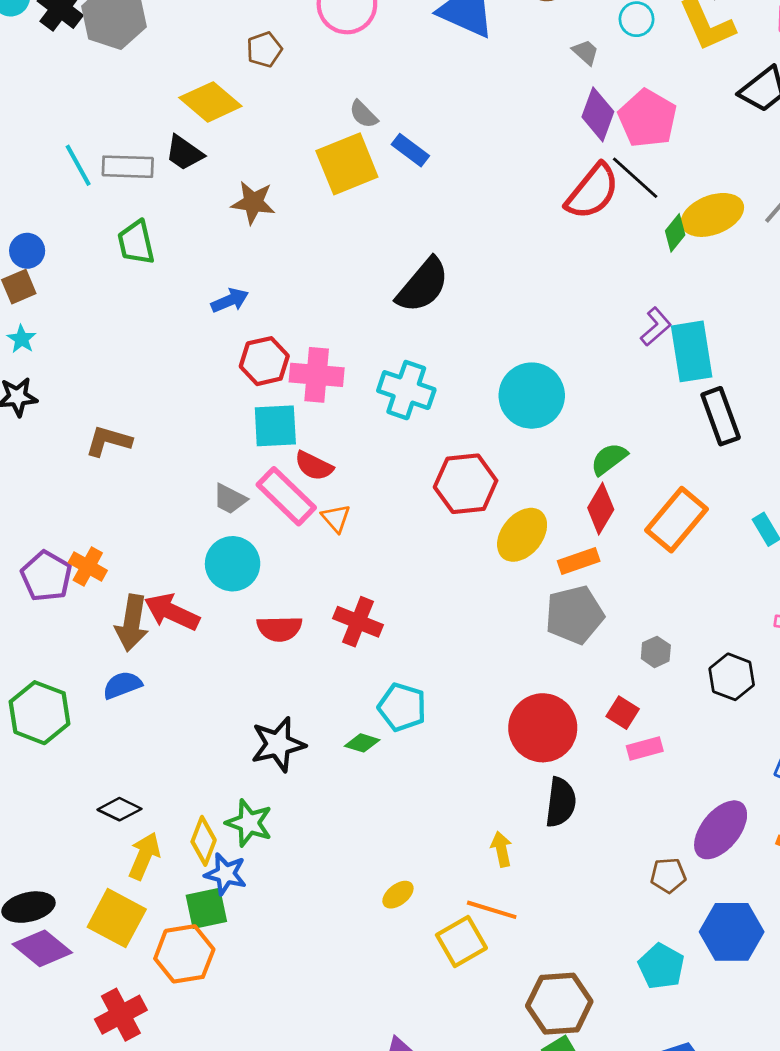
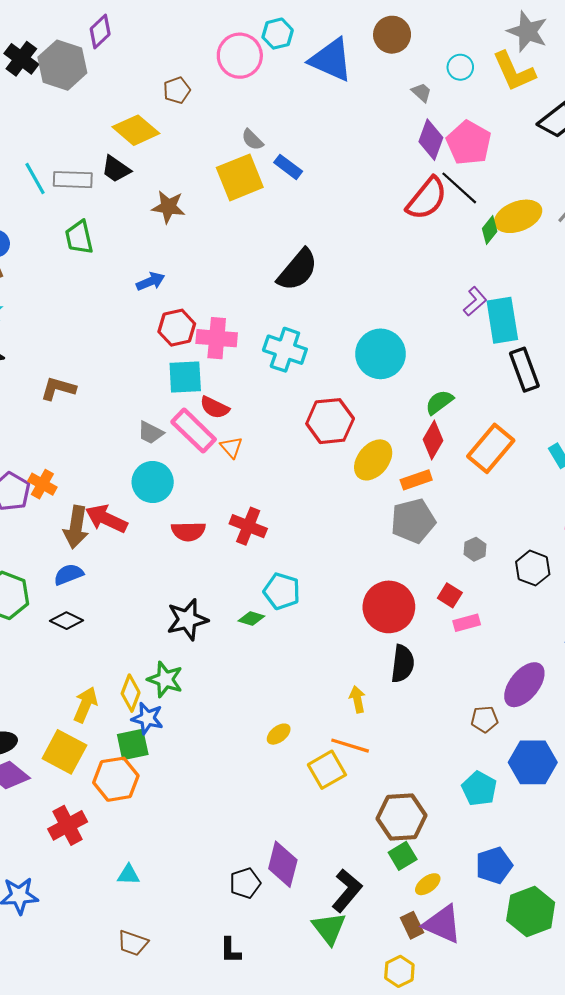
black diamond: (119, 809) -> (67, 621), moved

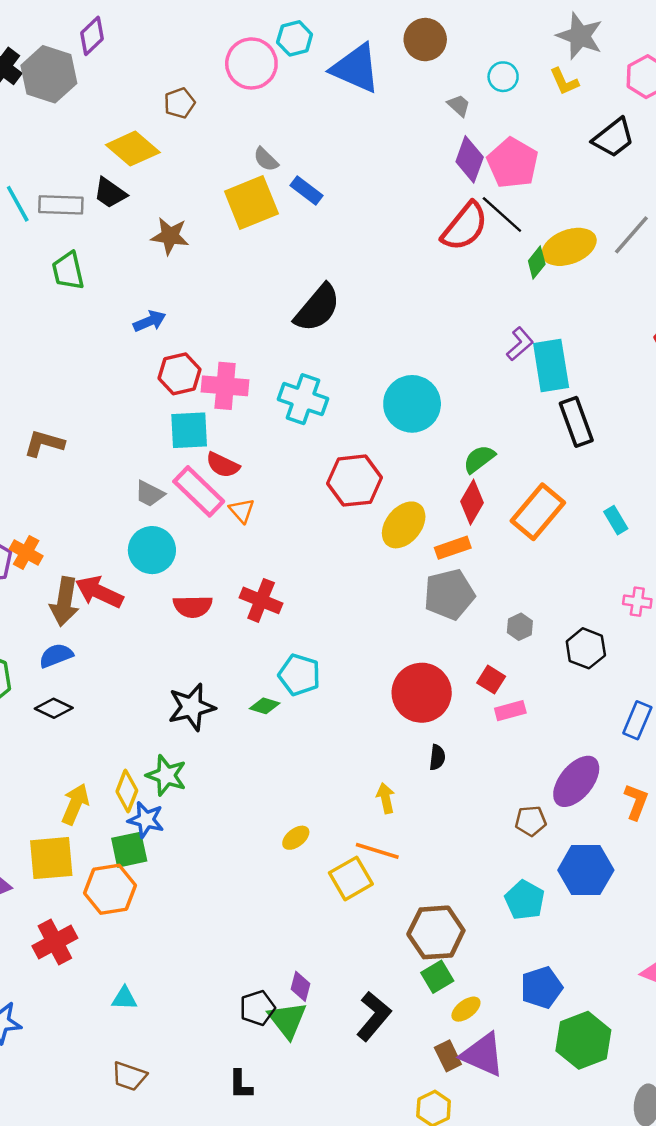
yellow L-shape: (514, 71) -> (564, 81), size x0.6
black semicircle: (403, 664) -> (437, 757), size x0.6
yellow square: (64, 752) -> (51, 858), turned -33
purple diamond: (283, 864) -> (301, 986), size x0.6
green triangle: (329, 928) -> (287, 1020), moved

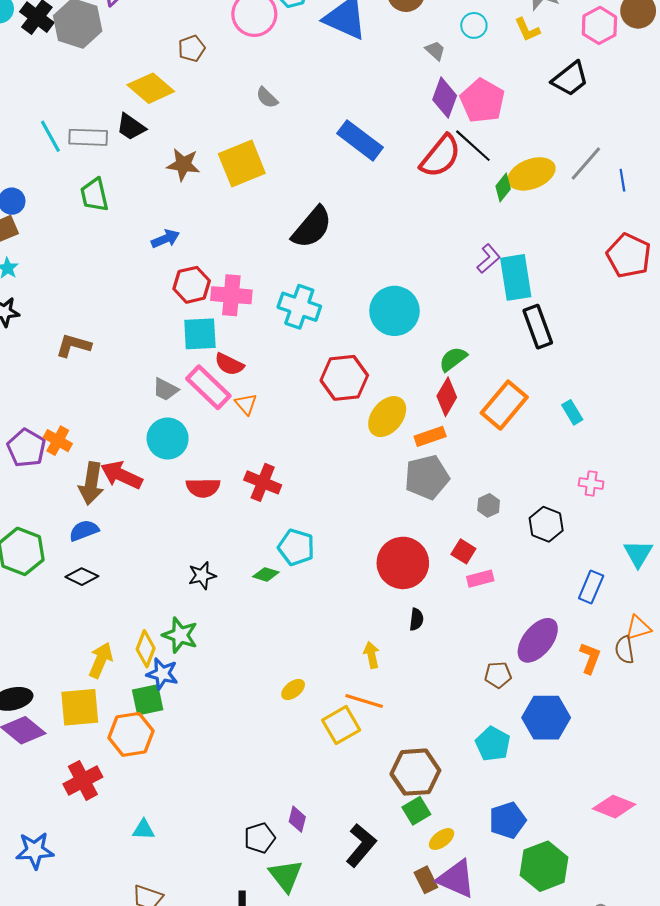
blue rectangle: (307, 191) -> (360, 140), moved, size x1.6
yellow square: (251, 203) -> (242, 163), moved
black star: (192, 707) -> (202, 575), size x0.7
green triangle: (287, 1020) -> (286, 876), moved

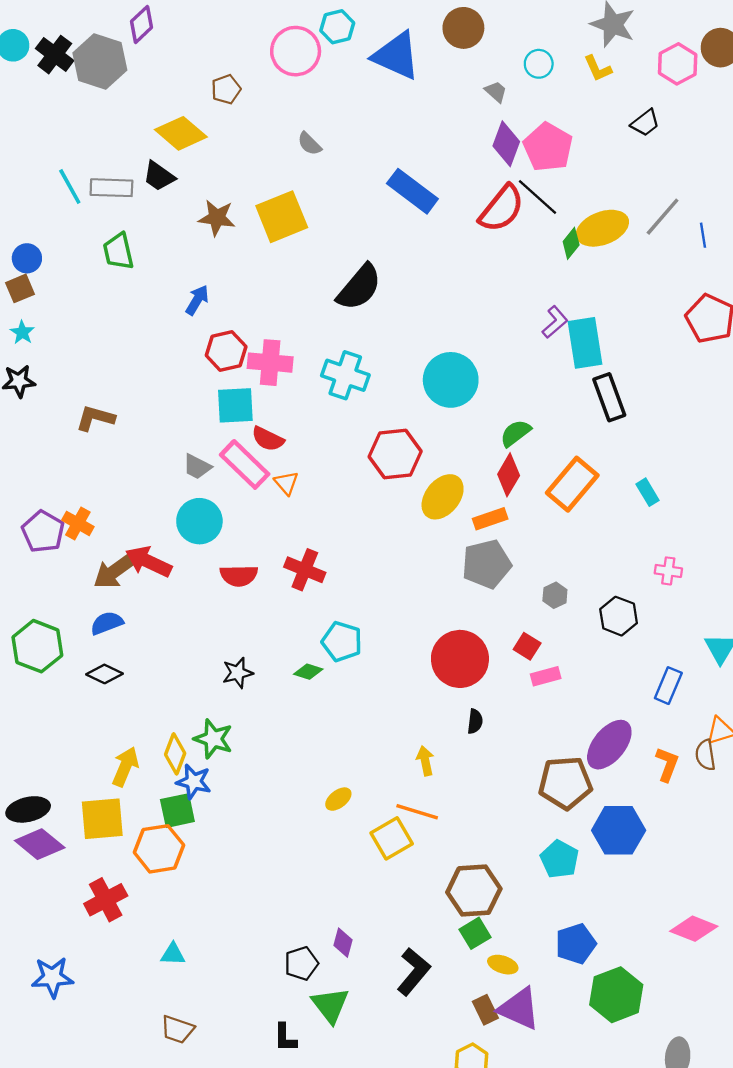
black trapezoid: (570, 79) -> (645, 123), size x0.7
blue arrow: (165, 239) -> (197, 300), turned -36
brown arrow: (91, 483) -> (115, 571), turned 45
brown pentagon: (498, 675) -> (565, 783), size x1.8
yellow ellipse: (442, 839) -> (503, 965), turned 55

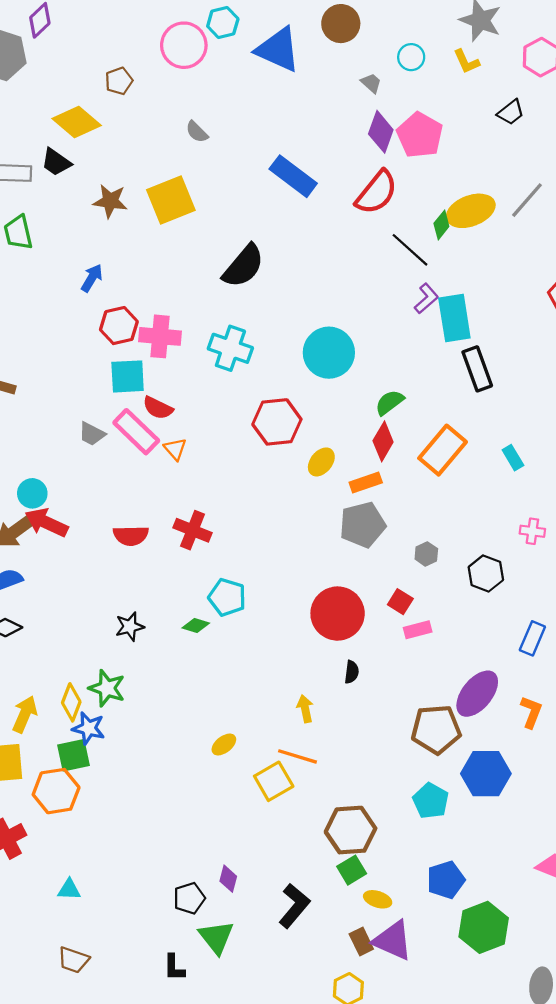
black line: (538, 197) -> (410, 250), moved
yellow ellipse: (443, 497) -> (321, 462), size x0.7
cyan circle: (199, 521) -> (32, 493), moved, size x0.7

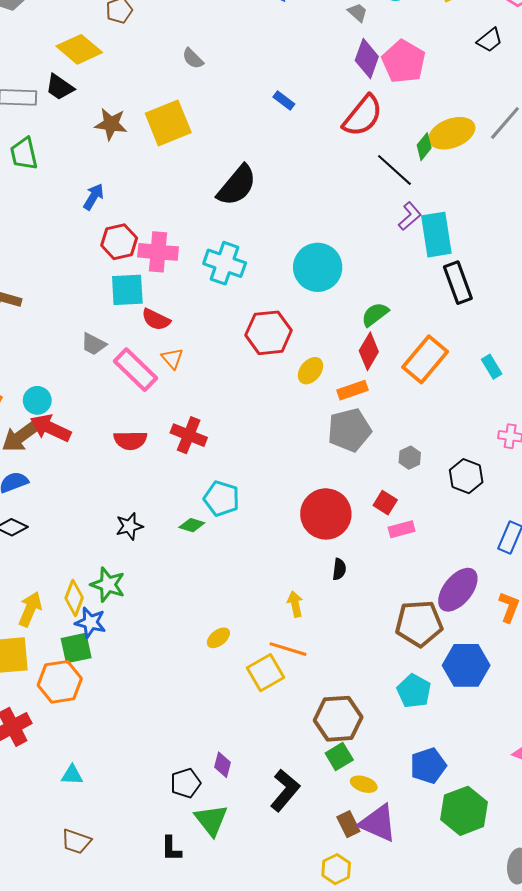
blue rectangle: (293, 176) -> (284, 100), size x0.5
pink rectangle: (136, 432) -> (135, 370), moved

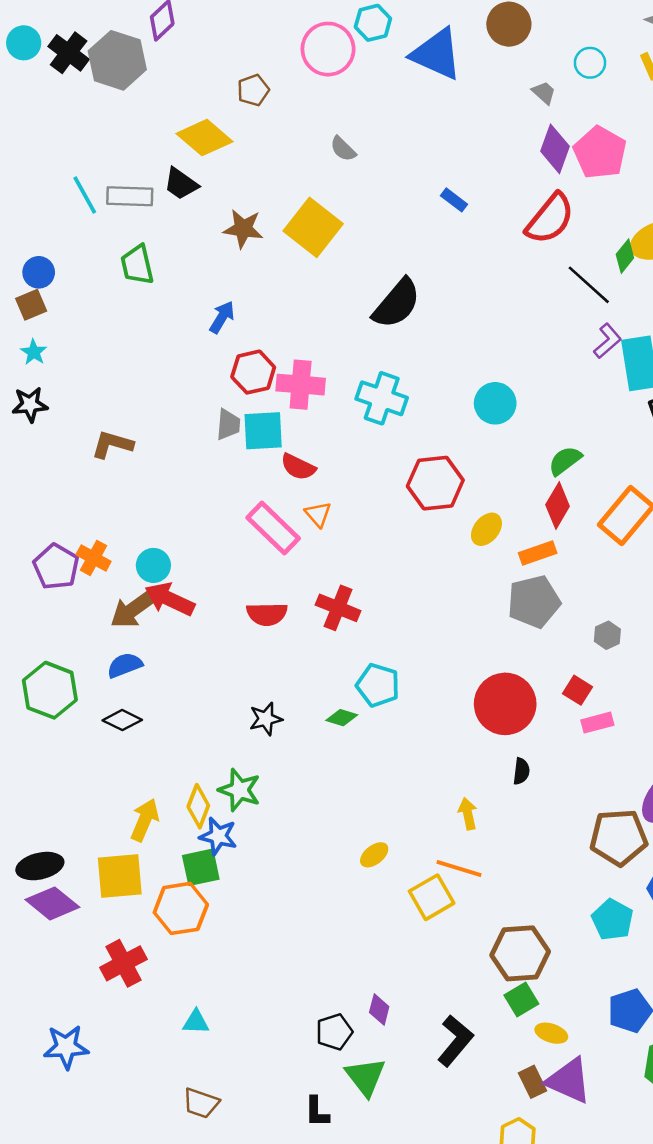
yellow square: (168, 123) -> (313, 227), turned -30
cyan circle: (318, 267) -> (495, 403), size x0.7
gray trapezoid: (94, 344) -> (228, 424), moved, turned -112

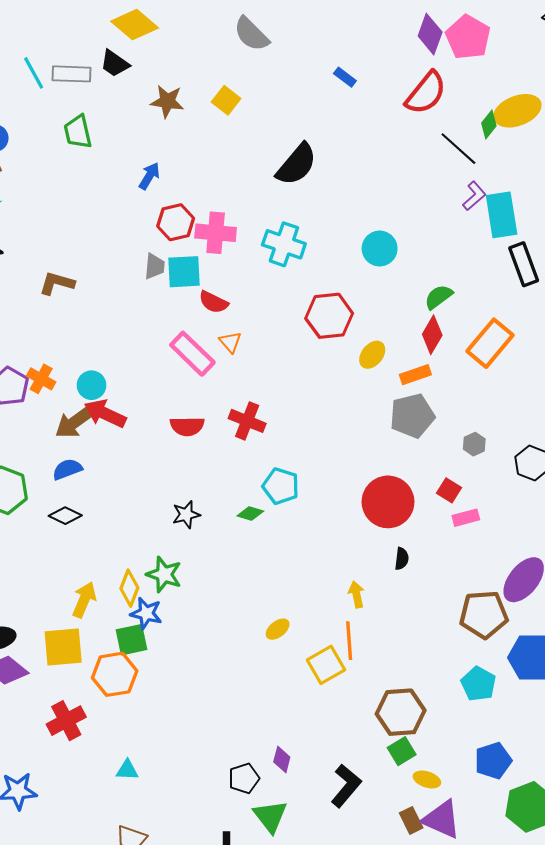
gray semicircle: (343, 149) -> (251, 34), size x1.6
yellow square: (313, 227) -> (226, 100), size x0.6
orange line: (459, 869) -> (349, 641), turned 69

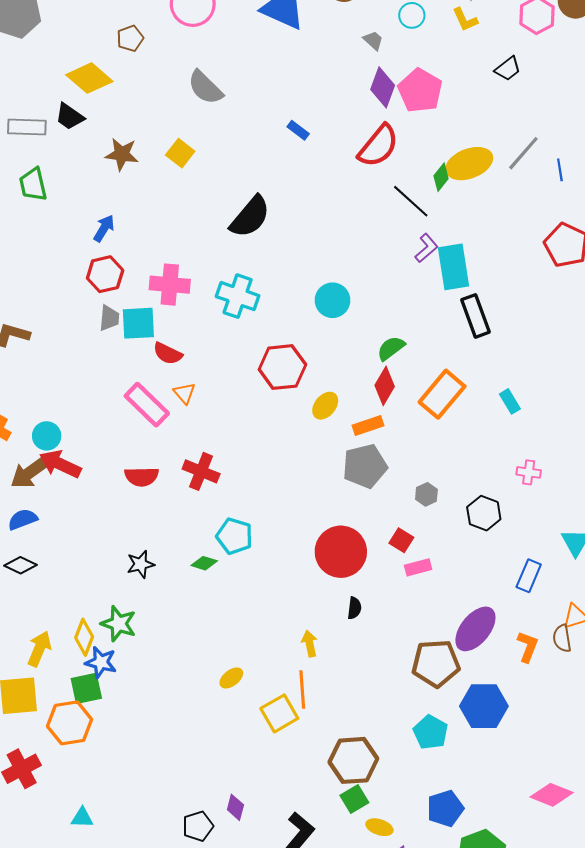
red hexagon: (176, 222) -> (105, 274), moved

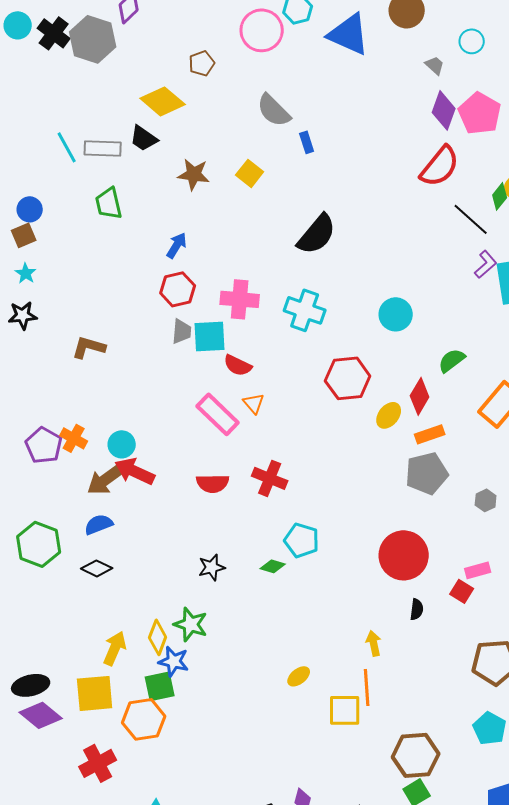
blue rectangle: (298, 130) -> (307, 142), moved, turned 35
red diamond: (385, 386) -> (420, 396), moved
red square: (401, 540) -> (462, 591), moved
yellow square: (279, 713) -> (345, 710), turned 30

